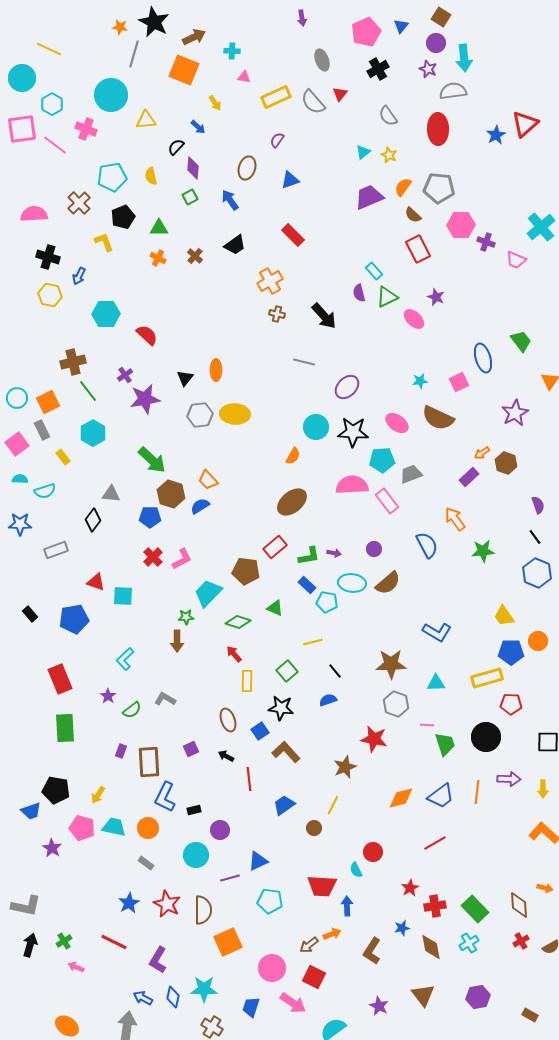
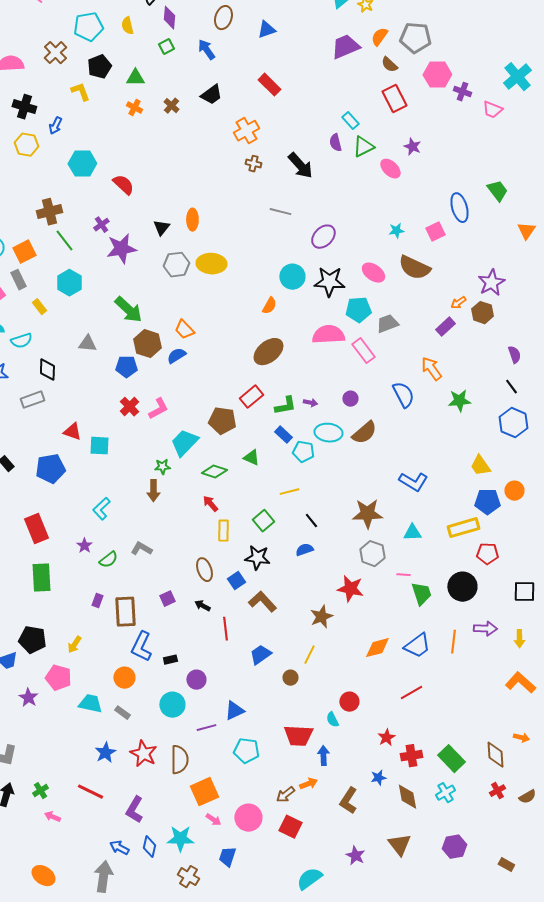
purple star: (515, 413) -> (491, 283), moved
black diamond: (93, 520) -> (47, 370), moved, turned -35
cyan trapezoid: (114, 827) -> (90, 704), moved
pink arrow: (293, 1003) -> (213, 820), moved, size x0.6

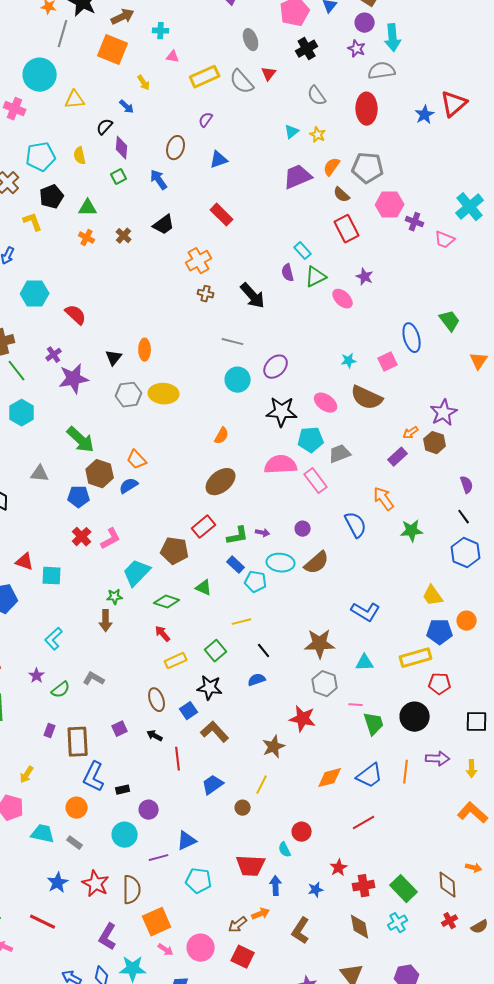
cyan circle: (292, 277) -> (238, 380), moved
yellow rectangle: (223, 531) -> (176, 661), turned 65
blue star: (378, 778) -> (316, 890), moved
purple L-shape: (134, 810) -> (108, 937), moved

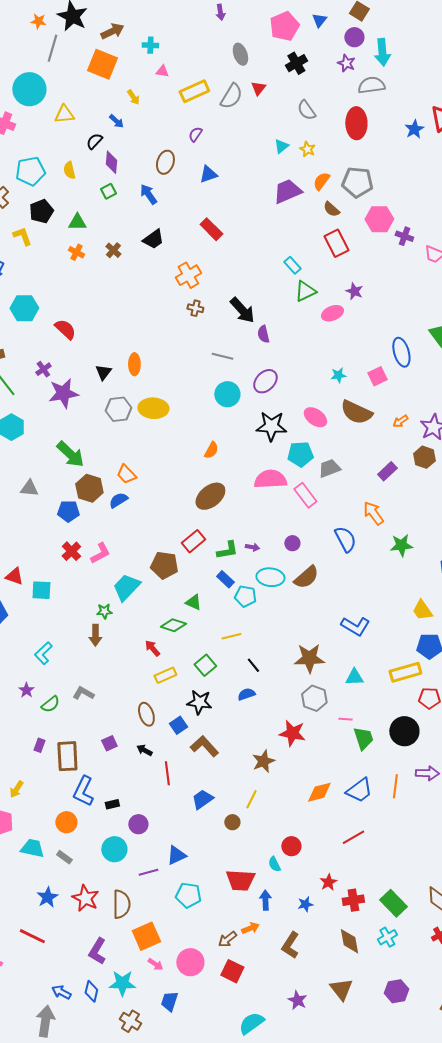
gray semicircle: (242, 82) -> (231, 96), turned -108
purple semicircle: (288, 273) -> (263, 334), moved
pink ellipse: (343, 299) -> (332, 313), turned -65
orange arrow: (411, 433) -> (400, 421), moved
green diamond: (167, 602) -> (173, 625), moved

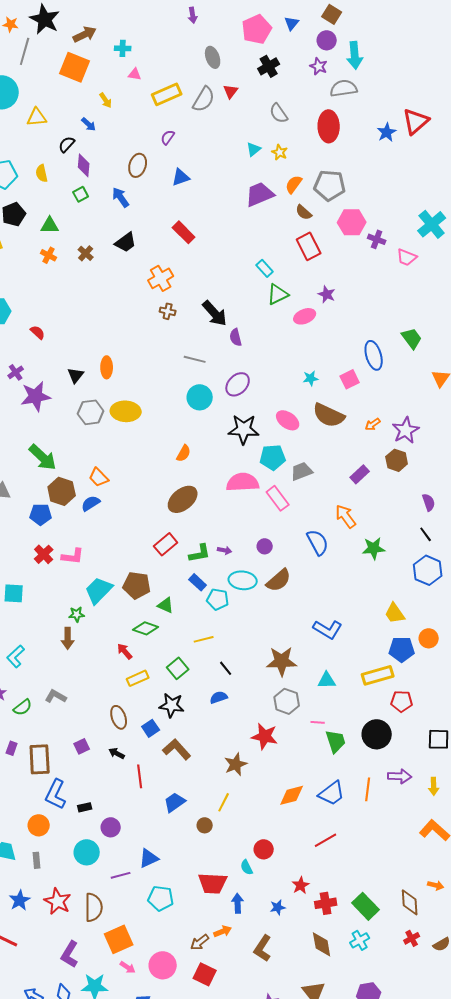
red semicircle: (65, 329) -> (38, 332), size x0.7
pink L-shape: (100, 553) -> (73, 556), turned 35
brown pentagon: (164, 565) -> (137, 585), moved
gray rectangle: (64, 857) -> (37, 860), turned 49

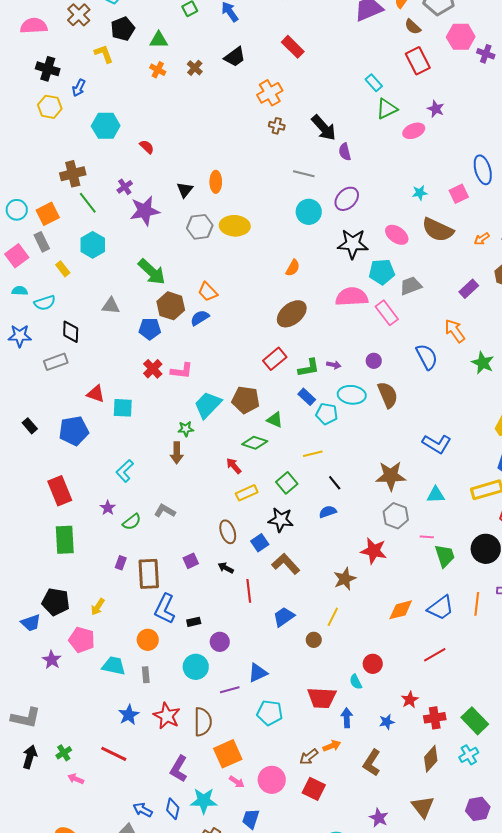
green star: (374, 548) -> (483, 363), turned 30
brown semicircle: (279, 580) -> (388, 395), turned -72
brown diamond: (322, 944) -> (431, 759), turned 52

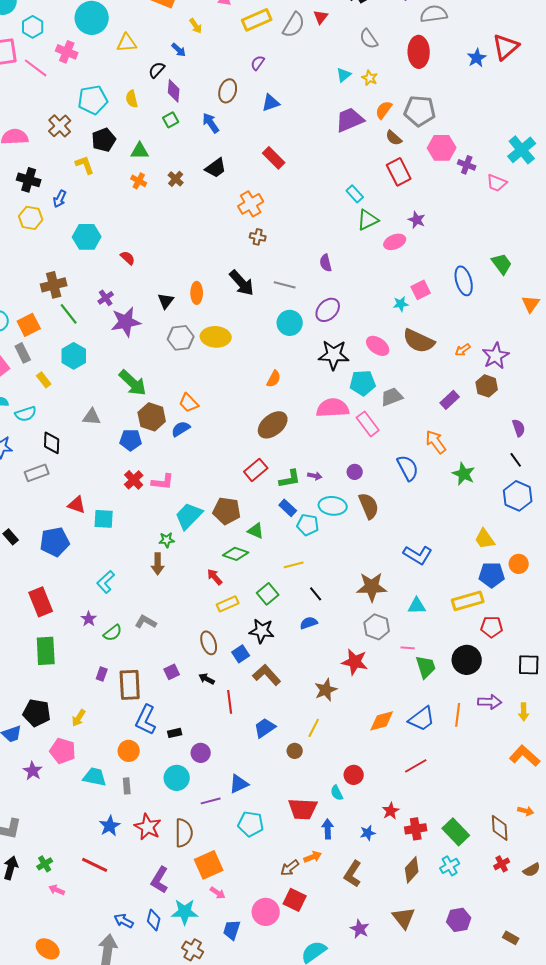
black arrow: (324, 128) -> (242, 283), moved
pink square: (459, 194) -> (421, 290), moved
pink circle: (272, 780) -> (266, 912), moved

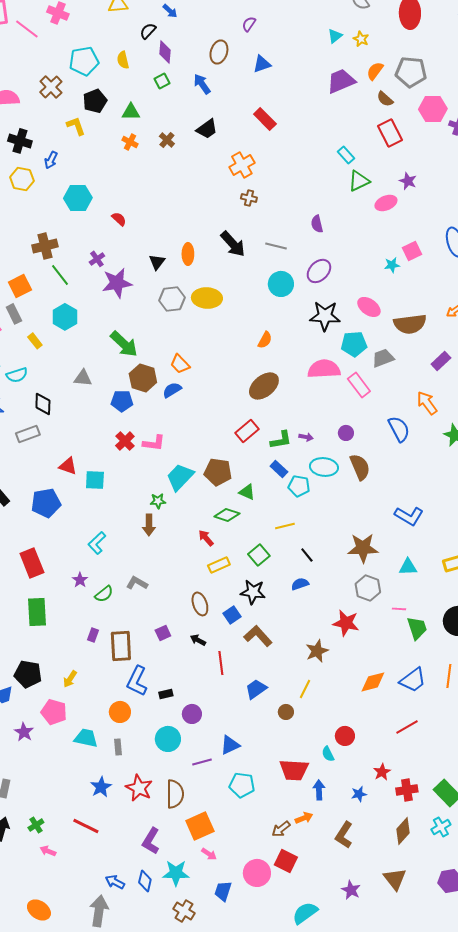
brown semicircle: (419, 341) -> (410, 324), moved, turned -32

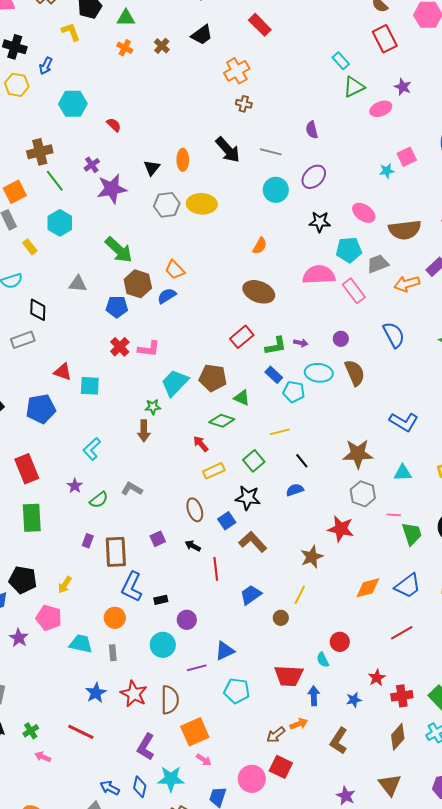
black star: (325, 316) -> (320, 222), size x0.7
brown ellipse: (264, 386) -> (259, 292), turned 60
orange arrow: (427, 403) -> (407, 284), moved, turned -70

